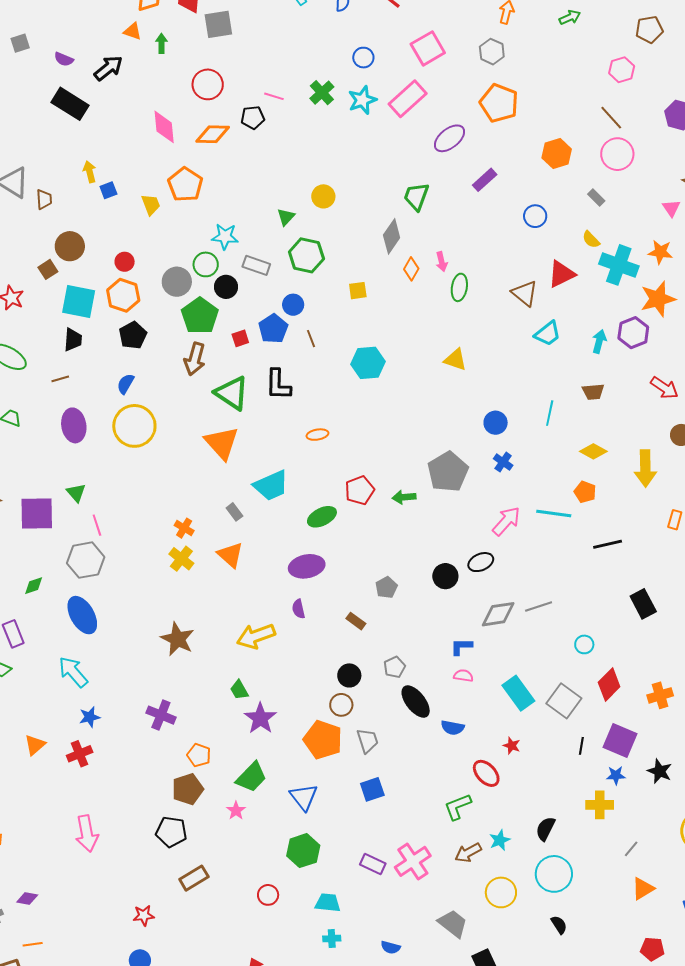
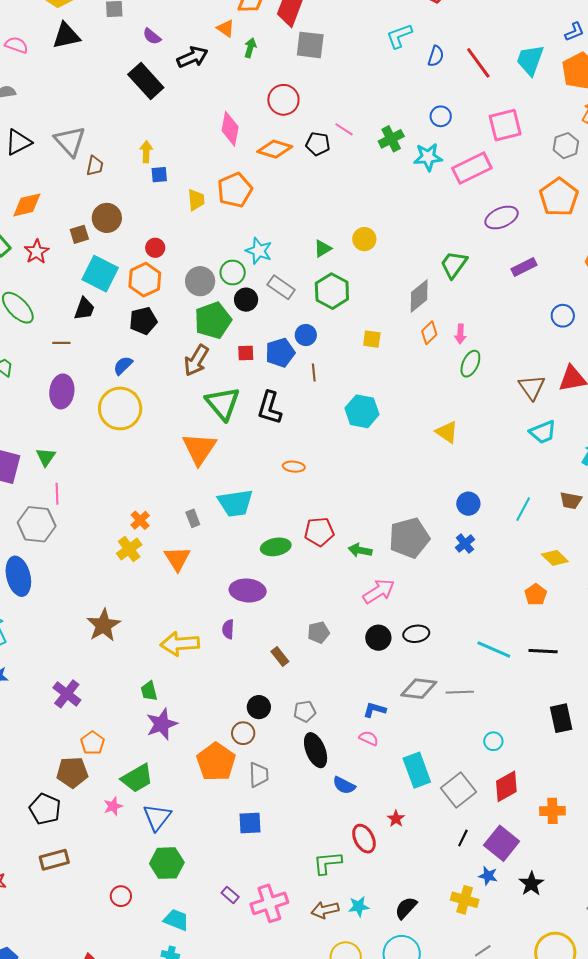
cyan line: (554, 513) -> (494, 649), moved
pink arrow: (506, 521) -> (379, 591), moved
blue triangle: (304, 797) -> (157, 817), moved
purple rectangle: (373, 864) -> (230, 895), size x0.7

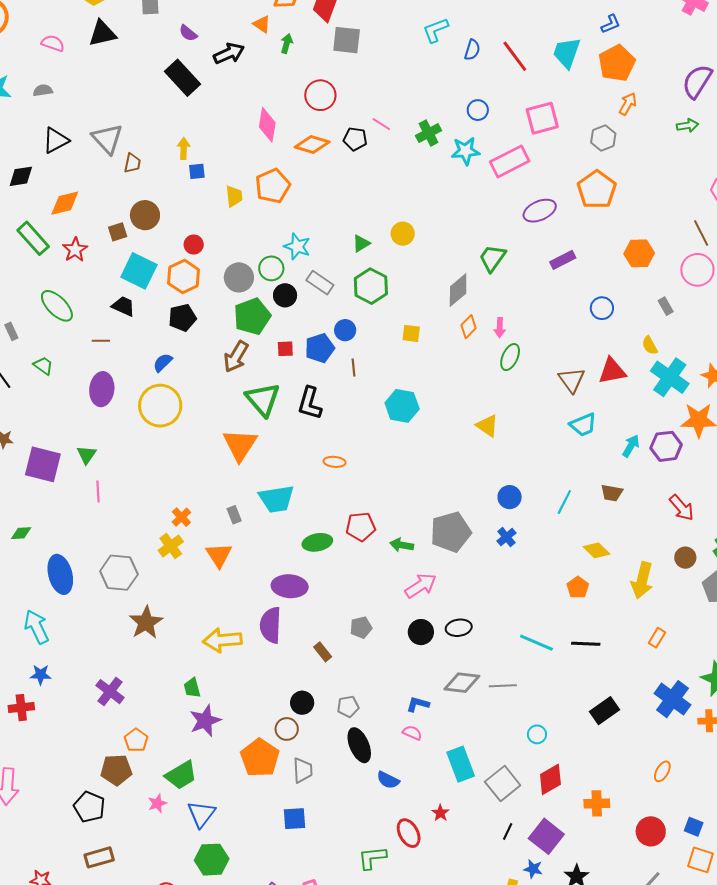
black trapezoid: (84, 309) -> (123, 306), turned -85
gray hexagon: (37, 524) -> (119, 573), moved
purple semicircle: (228, 629) -> (271, 625), size x1.8
black rectangle: (561, 718) -> (604, 711), turned 68

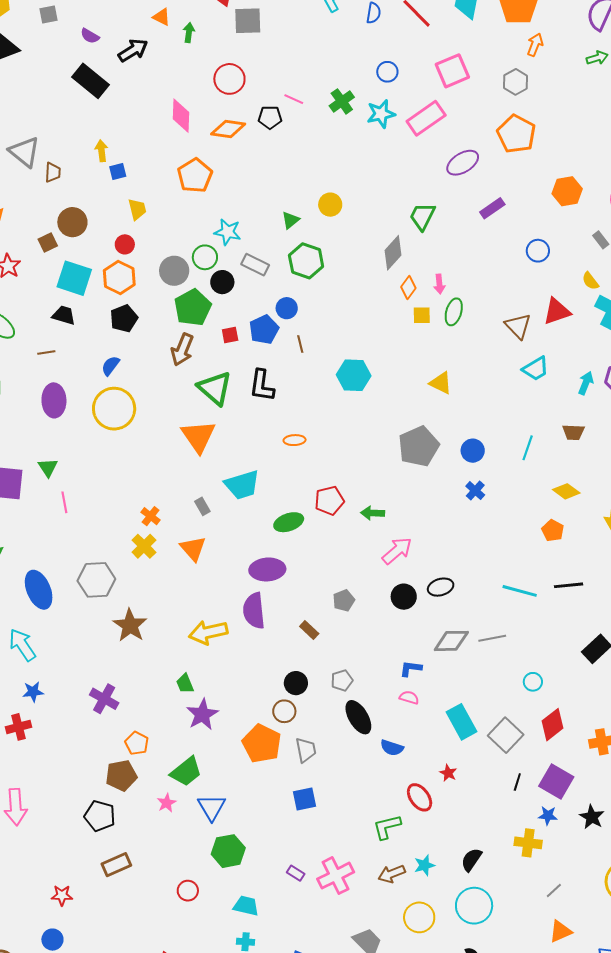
yellow trapezoid: (234, 196) -> (137, 209), moved
yellow square: (411, 333) -> (422, 315), moved
gray pentagon: (451, 532) -> (419, 446), moved

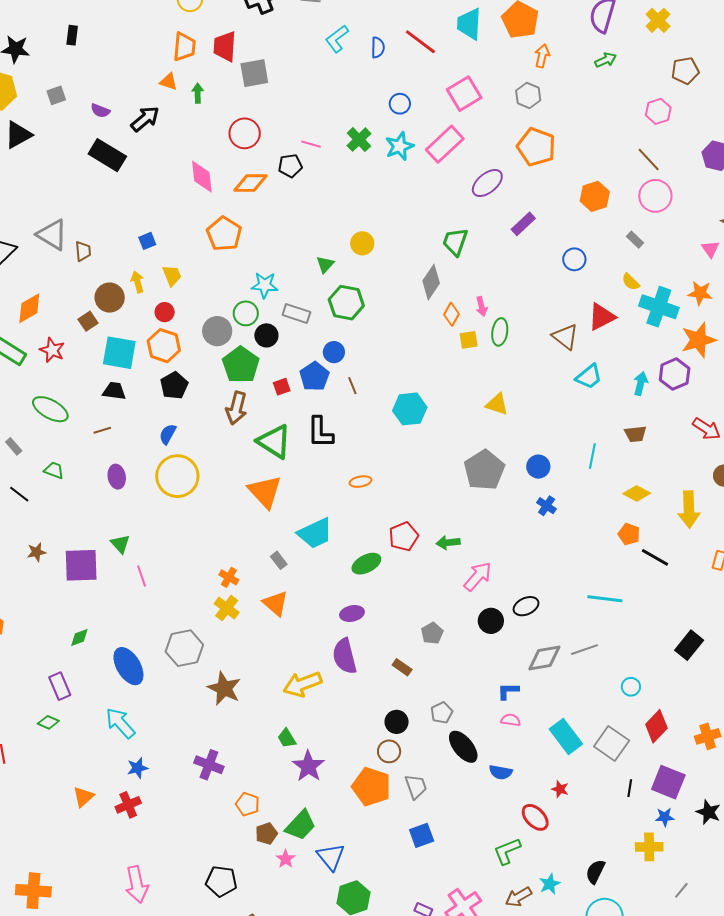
yellow arrow: (101, 151) -> (138, 282), moved
purple ellipse: (54, 400) -> (117, 477), size x0.7
purple ellipse: (267, 569) -> (352, 613), size x0.7
black line: (569, 585) -> (655, 557), moved, turned 44
brown pentagon: (121, 776) -> (266, 834), moved, size x0.7

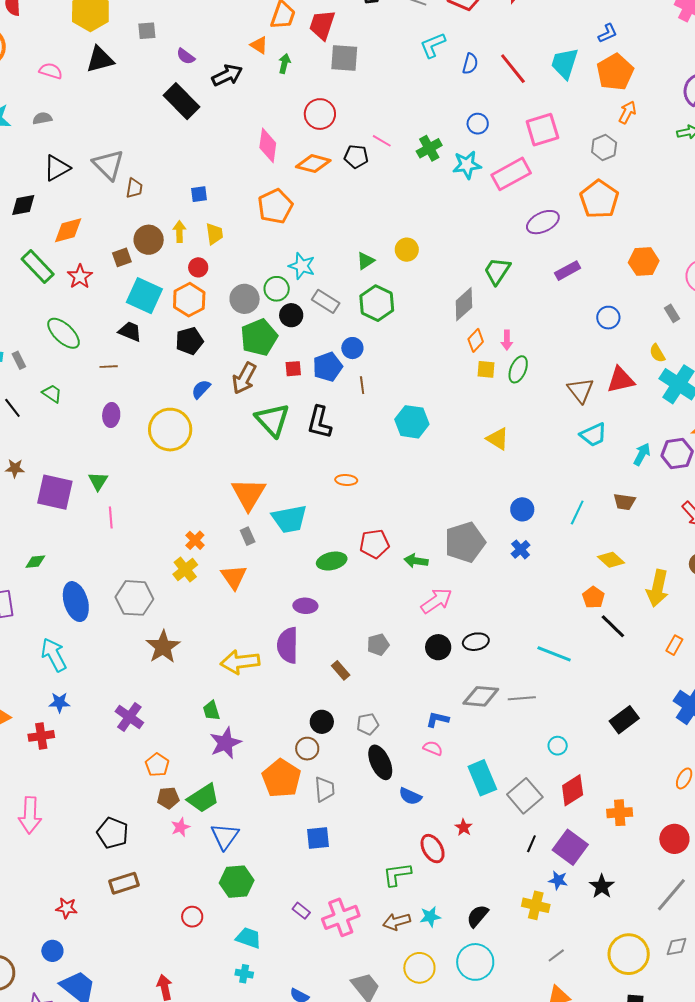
blue semicircle: (168, 434) -> (201, 389), moved
gray pentagon: (484, 470) -> (465, 542), moved
orange triangle: (265, 492) -> (249, 494), moved

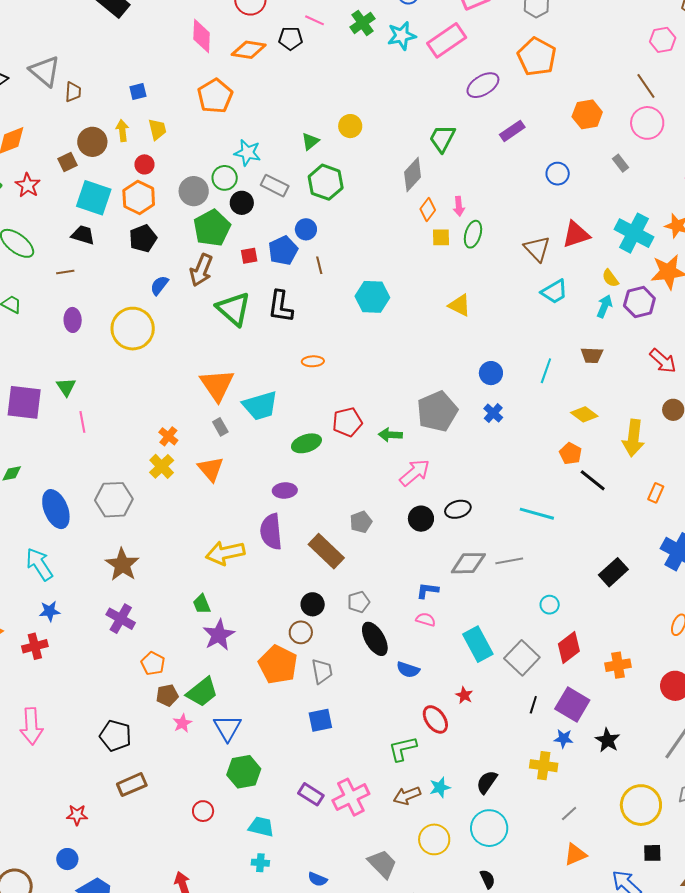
yellow semicircle: (657, 353) -> (610, 278), moved
brown star: (163, 647) -> (122, 565), moved
brown rectangle: (341, 670) -> (326, 551), size x1.8
purple rectangle: (301, 911) -> (311, 794), size x1.4

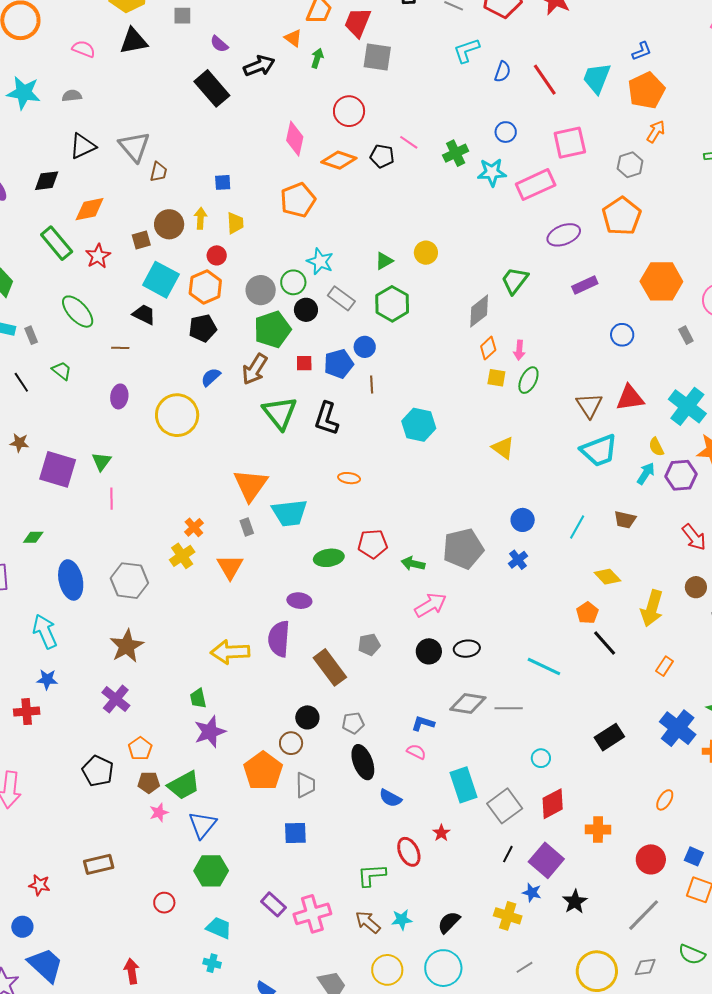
orange hexagon: (587, 114) -> (661, 281), size x1.4
cyan trapezoid: (554, 292) -> (599, 451), size x1.4
black pentagon: (115, 736) -> (98, 771), moved
brown arrow: (407, 796) -> (368, 922), turned 52

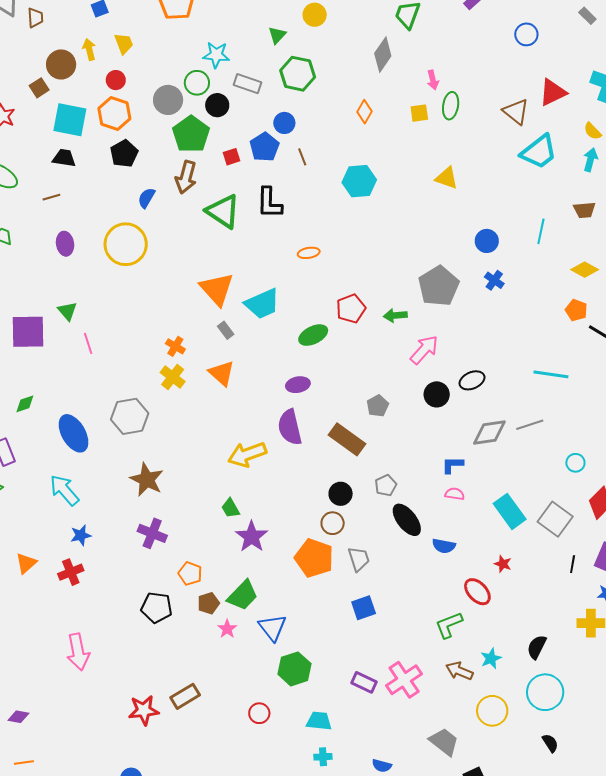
orange diamond: (488, 348) -> (365, 112), moved
red star: (39, 885) -> (144, 710), moved, size x1.4

